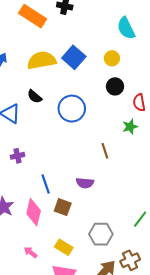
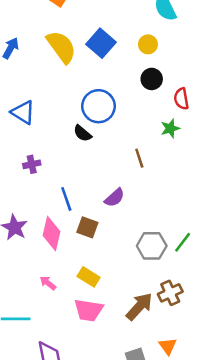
yellow semicircle: (42, 60) -> (61, 47), turned 64
black semicircle: (35, 96) -> (82, 133), moved
purple semicircle: (85, 183) -> (115, 198), turned -48
gray hexagon: (101, 234) -> (152, 246), moved

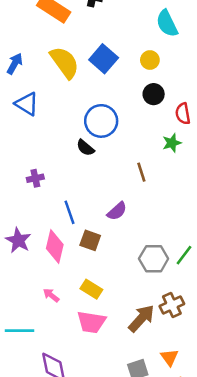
blue triangle: (23, 112) -> (27, 104), moved

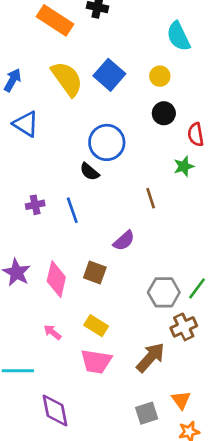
blue line: (69, 212) -> (72, 210), moved
brown cross: (172, 305) -> (184, 327), moved

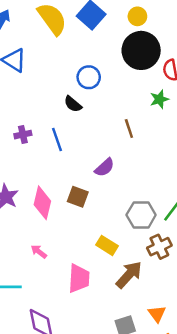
black circle: (164, 113) -> (141, 50), size x1.8
blue circle: (107, 142) -> (89, 77), size x0.7
yellow rectangle: (96, 326) -> (107, 245), moved
pink trapezoid: (96, 361) -> (79, 278), turned -96

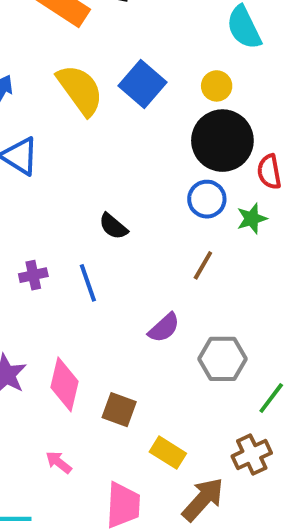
blue circle: (89, 77) -> (207, 199), moved
brown line: (129, 128) -> (203, 265), turned 48
brown square: (78, 197) -> (119, 410), moved
gray hexagon: (141, 215) -> (222, 359), moved

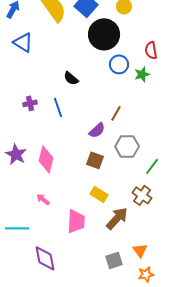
black circle: (222, 141) -> (104, 34), moved
brown line: (203, 265) -> (116, 113), moved
brown square: (119, 410) -> (95, 160), moved
brown cross: (252, 455) -> (142, 195), turned -30

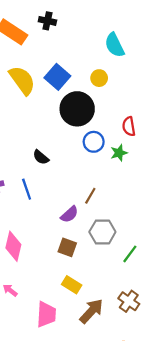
brown cross: (142, 195) -> (129, 301), moved

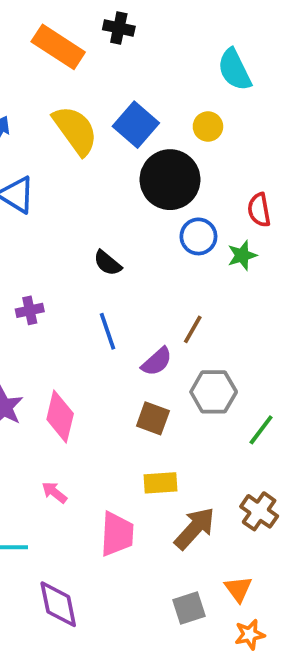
blue line: (27, 189) -> (107, 331), moved
yellow rectangle: (72, 285) -> (161, 483), turned -36

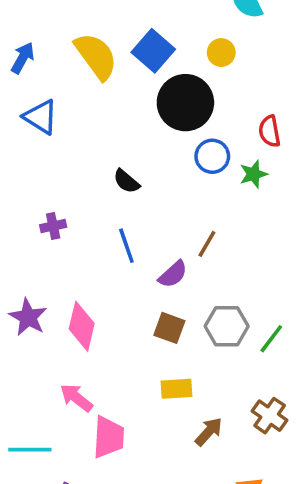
gray hexagon: (214, 392) -> (227, 326), moved
pink arrow: (54, 492) -> (76, 398), size x1.4
brown arrow: (195, 528) -> (209, 432), size x0.7
pink trapezoid: (117, 534) -> (109, 437), moved

